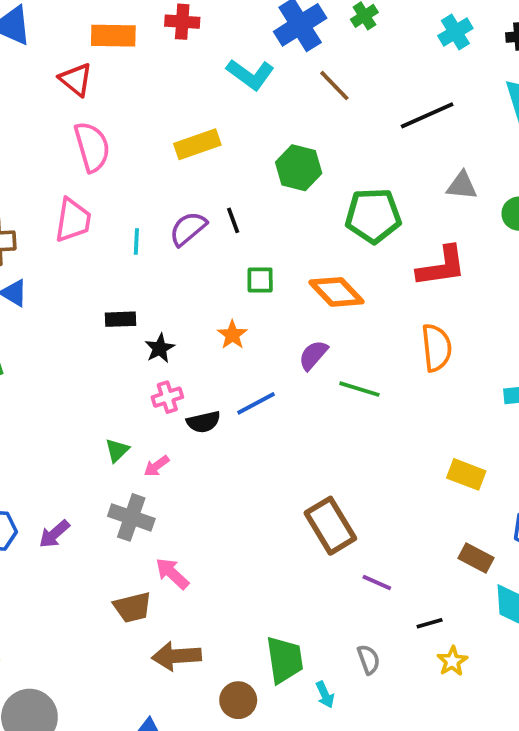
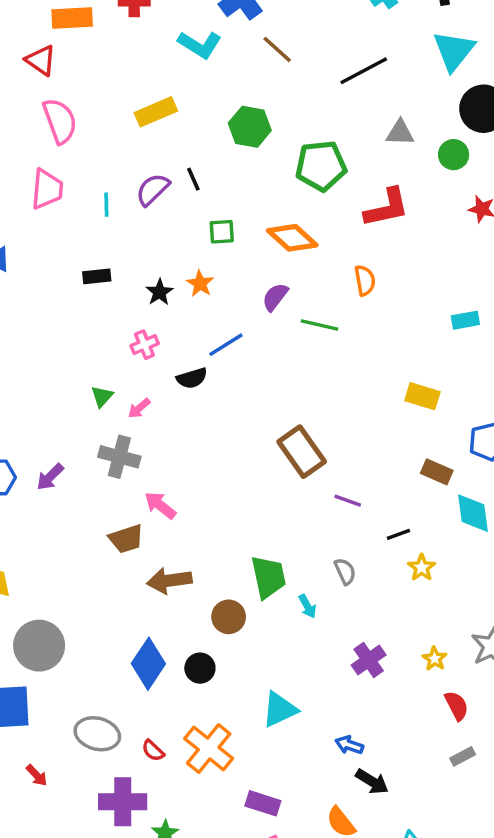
black star: (160, 348) -> (159, 292), moved
orange semicircle: (436, 348) -> (365, 280), moved, size x0.7
black semicircle: (204, 422) -> (192, 378), moved

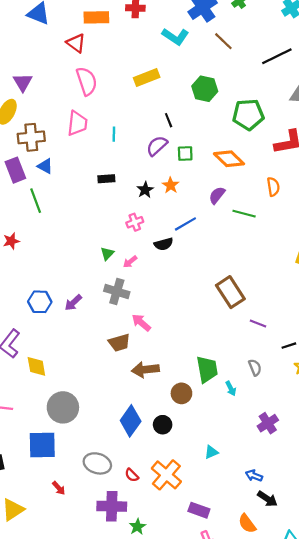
purple semicircle: (153, 189) -> (157, 146), moved
cyan triangle: (280, 710) -> (211, 452), size x0.6

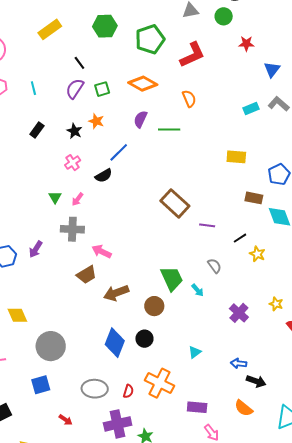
black rectangle: (106, 179) -> (37, 130), turned -35
blue square: (42, 445) -> (41, 385), size x0.7
red semicircle: (132, 475) -> (128, 391), turned -104

